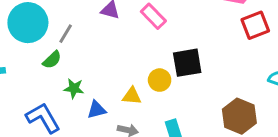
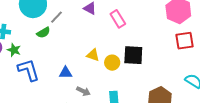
green star: (74, 88) -> (14, 50), moved
yellow triangle: (132, 96) -> (93, 55), moved

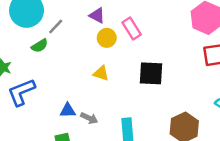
yellow circle: (112, 63) -> (107, 38), moved
blue L-shape: (29, 70) -> (21, 92), turned -95
blue triangle: (66, 73) -> (68, 110), moved

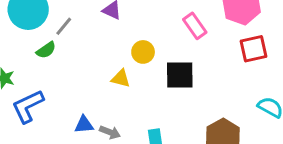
pink rectangle: (132, 28) -> (195, 26), moved
yellow circle: (107, 38) -> (143, 52), moved

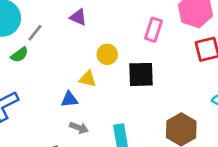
pink rectangle: (195, 26) -> (154, 30), turned 55
blue triangle: (84, 125) -> (69, 99), moved

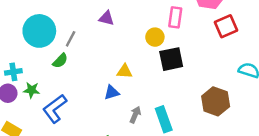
yellow circle: (107, 54) -> (155, 37), moved
gray arrow: (79, 128) -> (135, 115), moved, turned -77

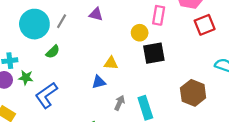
gray line: (71, 39) -> (62, 21), moved

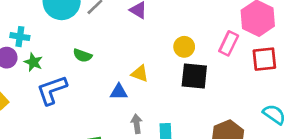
pink rectangle: (159, 15) -> (229, 43), moved
green semicircle: (53, 52) -> (82, 55), moved, turned 48
gray arrow: (120, 103) -> (137, 124), turned -48

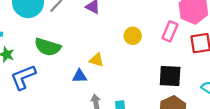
green semicircle: (82, 55) -> (48, 47), size x1.6
black square: (194, 76) -> (170, 76), moved

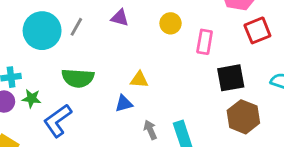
pink rectangle: (170, 31) -> (205, 42), moved
yellow circle: (133, 36) -> (171, 23), moved

